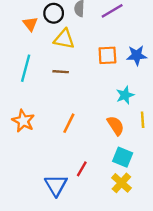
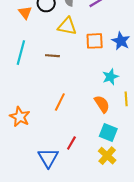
yellow triangle: (64, 39) -> (67, 26), moved
blue star: (137, 55) -> (121, 41), turned 30
orange star: (23, 121) -> (20, 117), moved

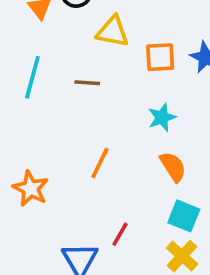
cyan star: (110, 77) -> (162, 117), moved

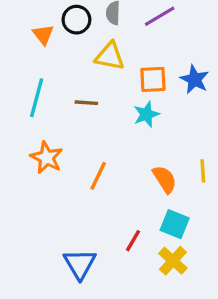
cyan star: (162, 117) -> (146, 114), moved
orange star: (31, 189) -> (47, 158), moved
red line: (120, 234) -> (133, 241), moved

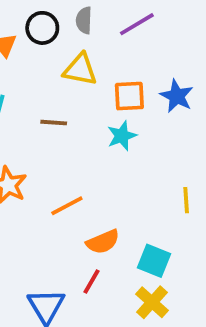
orange line: (98, 176) -> (67, 206), turned 36
orange semicircle: (165, 179) -> (103, 242), moved, turned 100
red line: (133, 241) -> (92, 282), moved

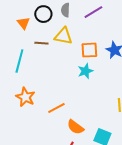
brown line: (54, 123) -> (41, 43), moved
orange semicircle: (103, 242) -> (75, 127), turned 60

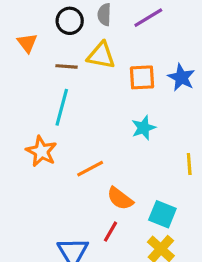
orange triangle: (23, 23) -> (27, 43), moved
cyan line: (19, 61) -> (62, 107), moved
cyan star: (85, 71) -> (144, 128), moved

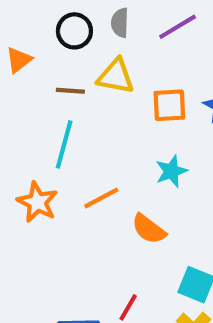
orange triangle: (27, 43) -> (19, 60), turned 30
orange line: (90, 169) -> (101, 198), moved
orange semicircle: (120, 199) -> (149, 229), moved

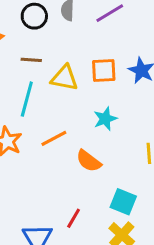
yellow triangle: (116, 76) -> (64, 78), moved

